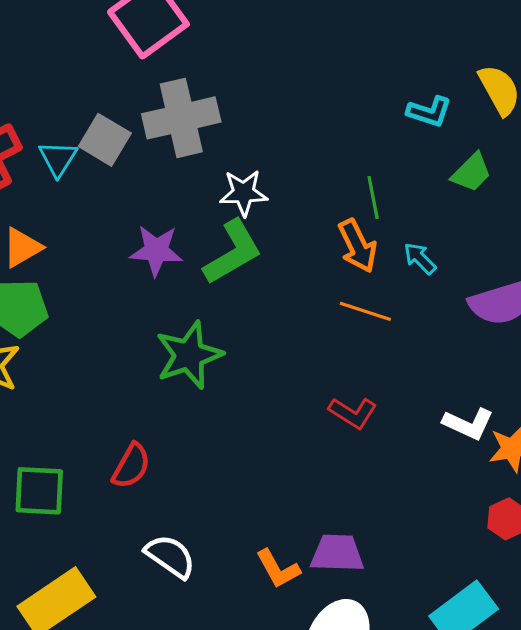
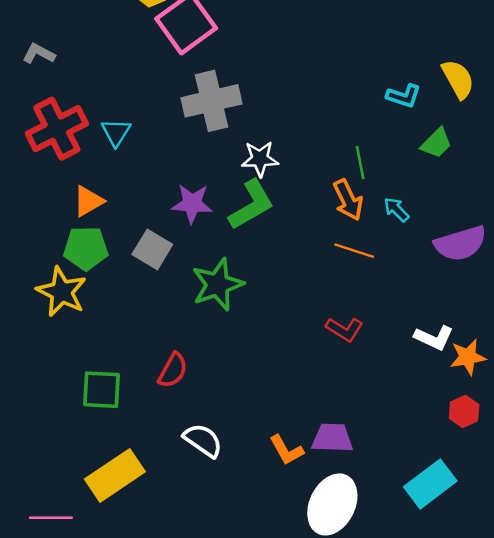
gray square: (105, 140) -> (152, 249), moved

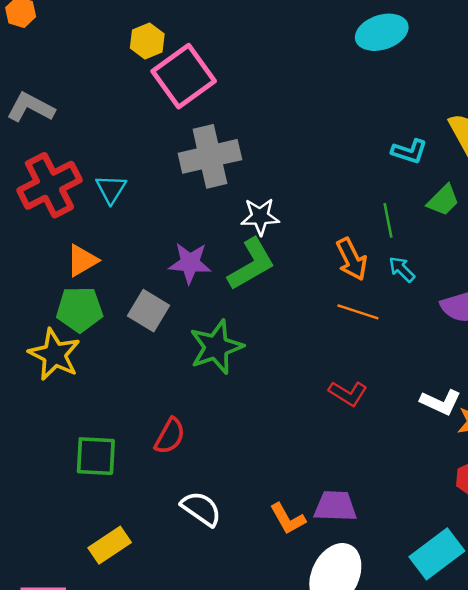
gray L-shape: (39, 54) -> (31, 107), size x1.4
green line: (360, 162) -> (388, 220), moved
yellow rectangle: (115, 475) -> (110, 545), size x0.7

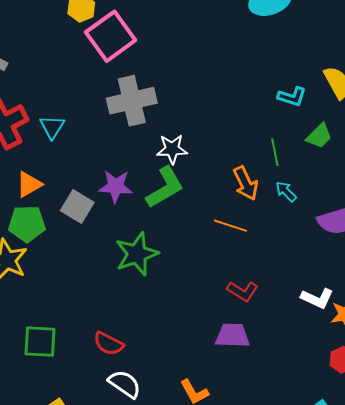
gray square: (149, 311) -> (77, 207), moved
orange line: (358, 312) -> (231, 226), moved
red semicircle: (170, 436) -> (109, 344), moved, turned 88
purple trapezoid: (335, 506) -> (233, 336), moved

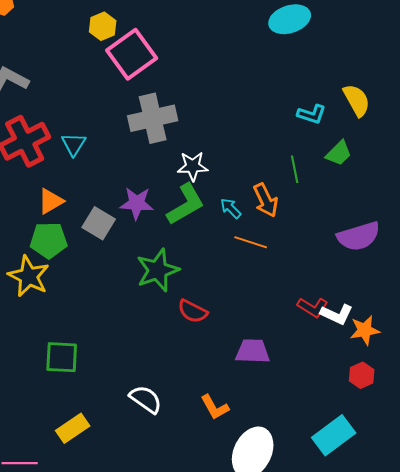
cyan arrow: (286, 191) -> (231, 208), moved
red L-shape: (243, 291) -> (313, 307), moved
red semicircle: (109, 344) -> (193, 311), moved

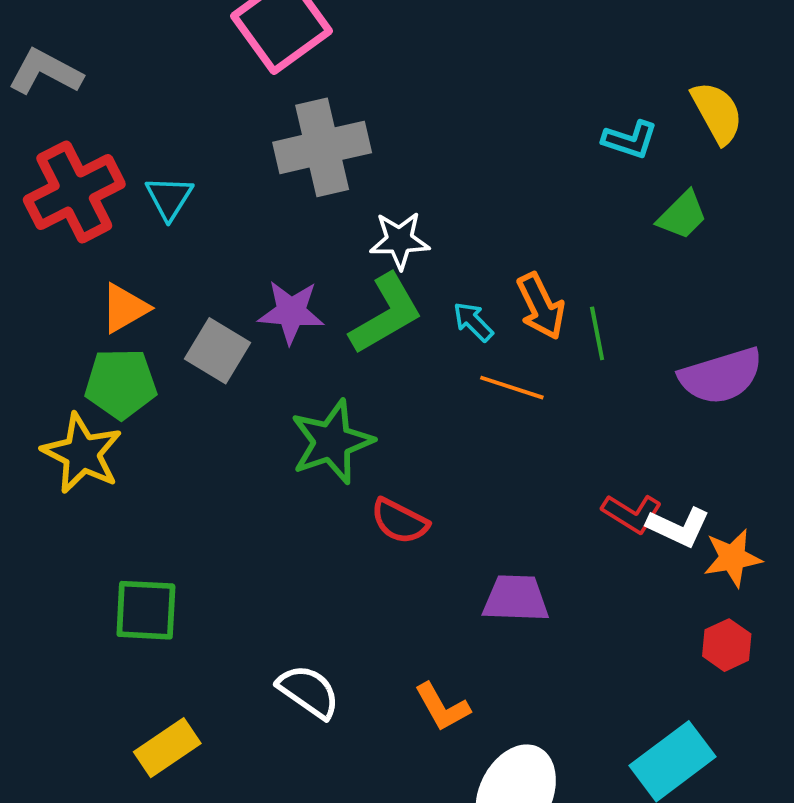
green line: (295, 169) -> (597, 333), moved

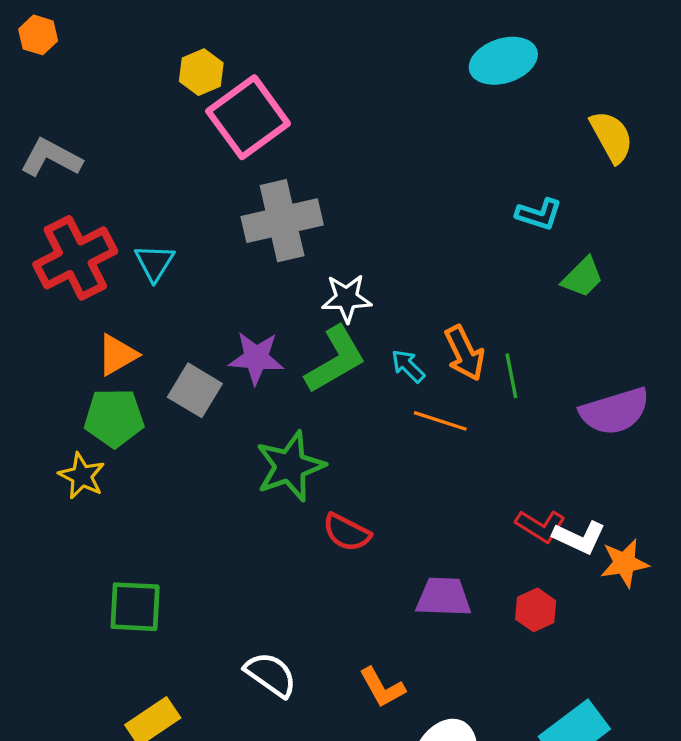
yellow semicircle: (717, 113) -> (612, 137), moved
yellow star: (82, 453) -> (82, 476), size x0.7
red hexagon: (727, 645) -> (536, 610), moved

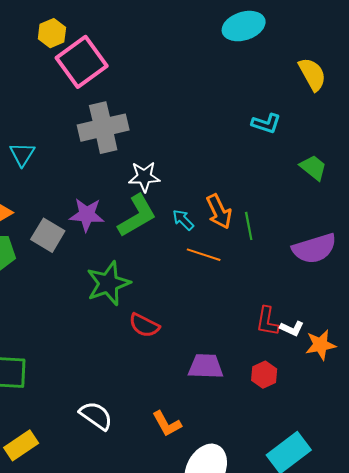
green trapezoid: (582, 277) -> (313, 168), moved, turned -96
red L-shape: (540, 526) -> (267, 321), turned 68
white L-shape: (579, 537) -> (292, 328), size x0.7

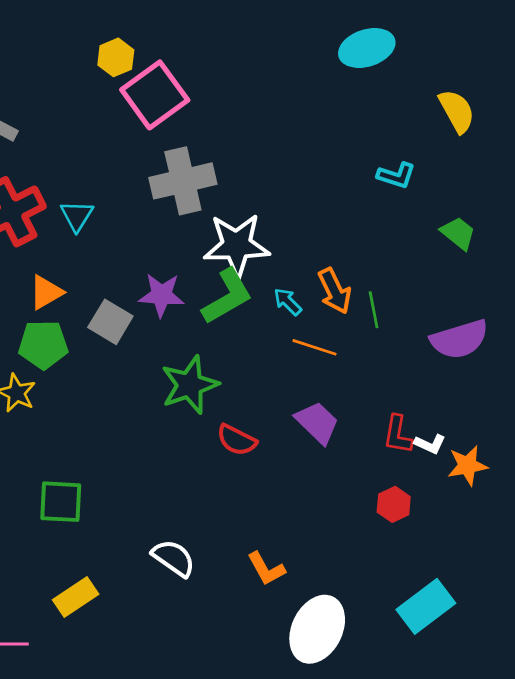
white star: (144, 177) -> (237, 245), size x1.6
purple trapezoid: (206, 366) -> (317, 422), moved, turned 42

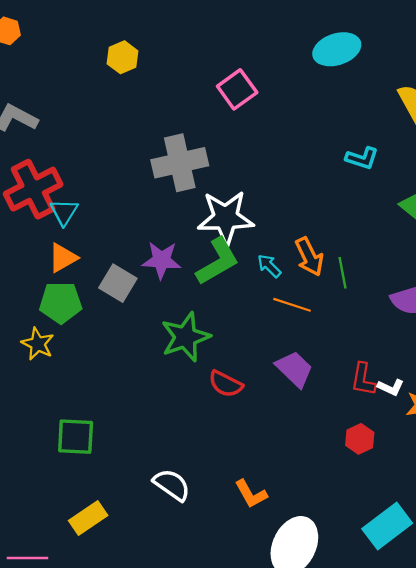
pink square: (155, 95) -> (237, 89), moved, size x0.7
cyan triangle: (77, 216) -> (64, 212), moved

